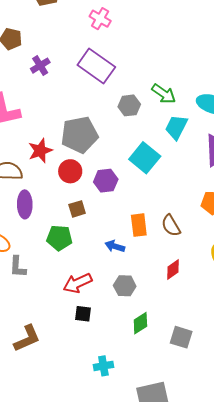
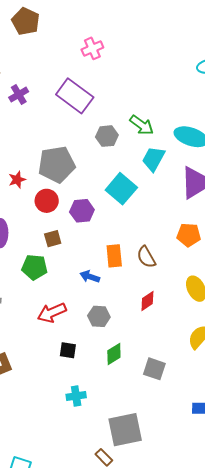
pink cross: (100, 19) -> (92, 48), moved, turned 35
red star: (40, 151) -> (17, 180), size x0.7
black square: (83, 314) -> (68, 350), moved

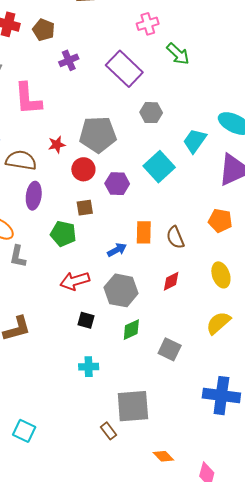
green arrow: (142, 125) -> (178, 54), moved
blue arrow: (90, 277) -> (117, 250), turned 126
gray hexagon: (99, 316) -> (121, 290), size x1.5

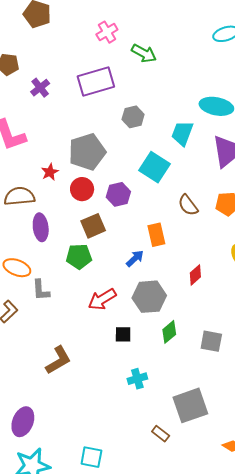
purple rectangle: (124, 69) -> (96, 81), turned -45
brown square: (85, 208) -> (93, 226), size x1.4
brown semicircle: (175, 237) -> (188, 205), moved
brown rectangle: (108, 431) -> (161, 434), moved

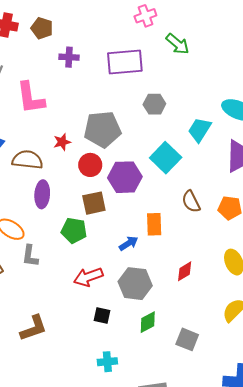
purple cross: (40, 88) -> (69, 57), turned 30
purple hexagon: (118, 194) -> (125, 177), size x1.4

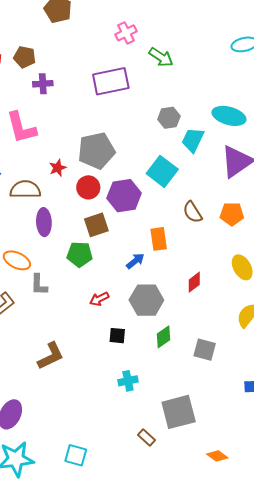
purple cross: (69, 57) -> (43, 84), moved
gray hexagon: (154, 104) -> (169, 118), moved
red arrow: (88, 277) -> (99, 299), size x0.7

